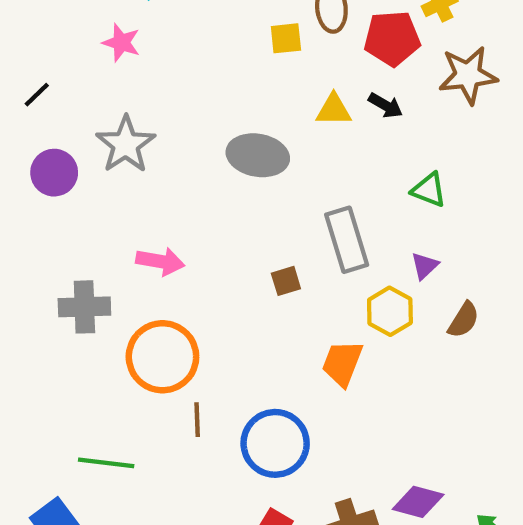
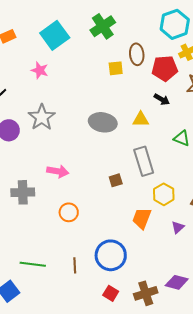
yellow triangle: (334, 110) -> (141, 119), moved
purple triangle: (425, 266) -> (178, 227), moved
orange circle: (162, 357) -> (69, 212), moved, size x0.6
brown line: (197, 420) -> (75, 265), moved

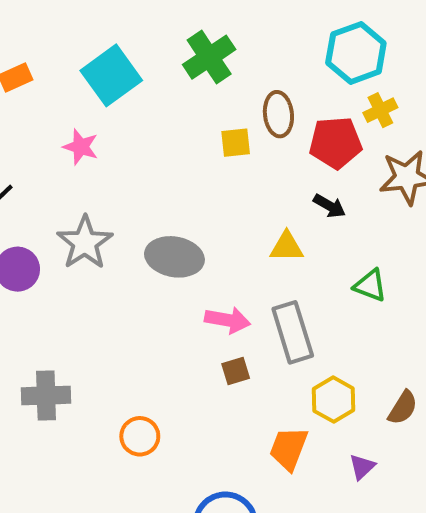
gray ellipse: (103, 122) -> (174, 257), moved
pink arrow: (58, 171) -> (227, 320), moved

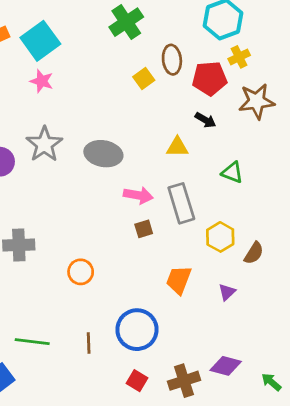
cyan square: (111, 75) -> (40, 41), moved
yellow square: (236, 143) -> (144, 78), turned -30
yellow hexagon: (333, 400) -> (220, 237), moved

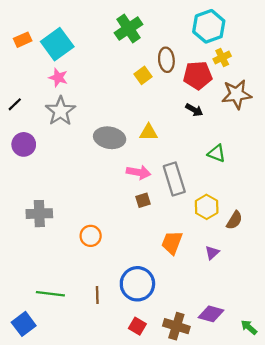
gray star: (44, 144) -> (61, 111), moved
yellow triangle: (177, 147) -> (149, 132), moved
brown cross: (184, 381) -> (176, 326), turned 35

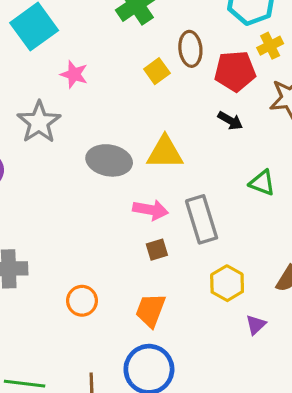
pink star: (58, 78) -> (74, 74), moved
yellow triangle: (149, 132) -> (165, 152), size x1.4
yellow hexagon: (207, 207) -> (227, 283), moved
orange trapezoid: (172, 243) -> (151, 310), moved

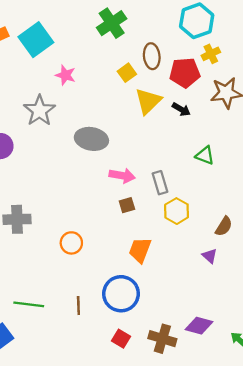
yellow triangle: (165, 152) -> (148, 101), moved, turned -44
gray rectangle: (202, 219) -> (160, 183), size x0.7
yellow hexagon: (227, 283) -> (177, 211), moved
orange trapezoid: (151, 310) -> (140, 250), moved
purple triangle: (256, 325) -> (210, 256), moved, turned -35

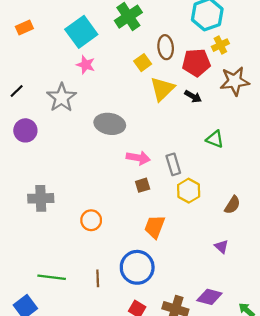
cyan square: (36, 40) -> (81, 32), moved
purple triangle: (210, 256) -> (221, 247), moved

